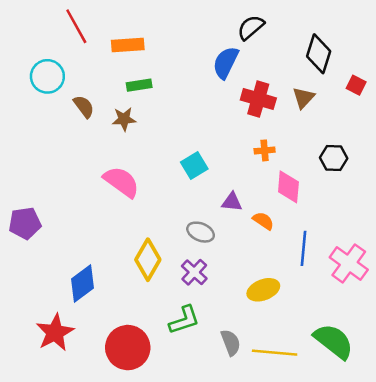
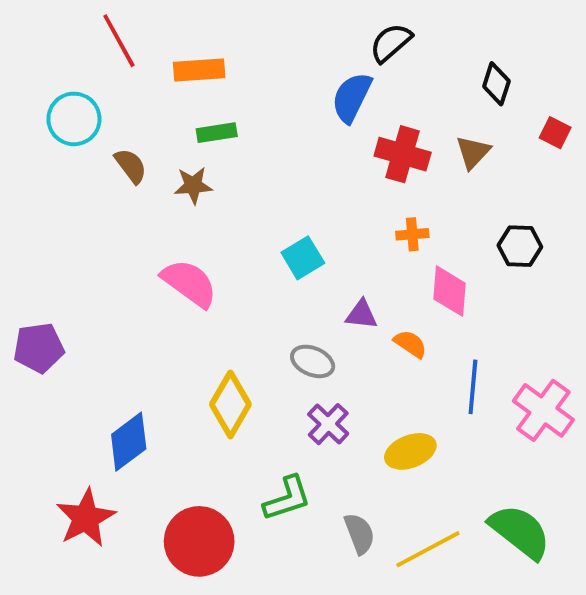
black diamond: (319, 54) -> (496, 84), size x0.7
purple cross: (194, 272) -> (328, 424), moved
yellow line: (275, 353) -> (428, 549), turned -33

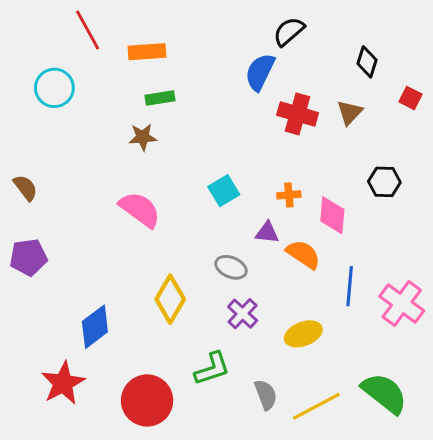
brown semicircle: (131, 166) -> (25, 188), moved
orange cross: (412, 234) -> (289, 195), moved
orange semicircle: (410, 344) -> (303, 254), size x1.4

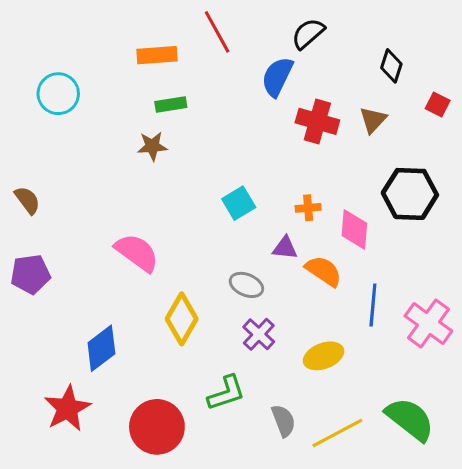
red line: (88, 30) -> (217, 32), moved
black hexagon: (384, 182) -> (410, 194), size x1.6
pink semicircle: (140, 209) -> (137, 253), moved

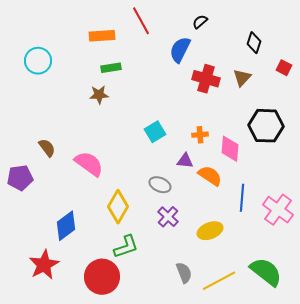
black semicircle: (308, 34) -> (200, 22), size x0.7
brown semicircle: (27, 200) -> (47, 148), moved
green L-shape: (226, 393) -> (126, 247), moved

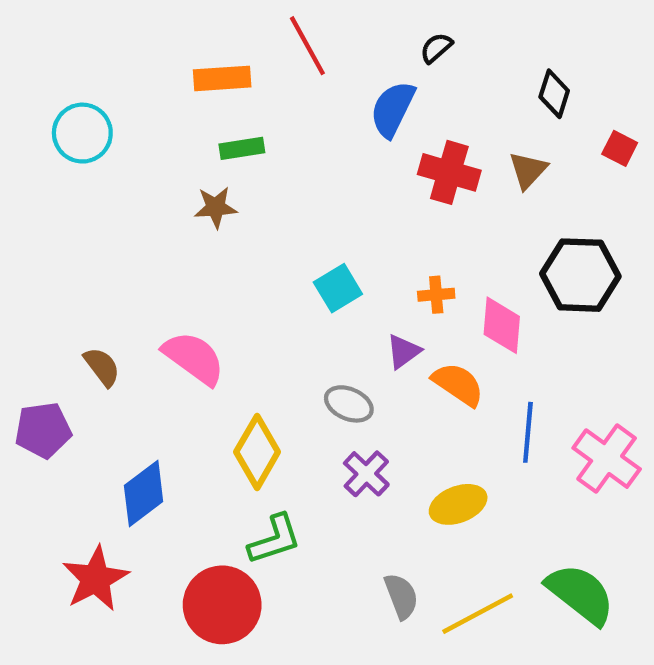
brown semicircle: (47, 148) -> (102, 367), moved
purple triangle: (185, 161) -> (403, 352), turned -42
purple pentagon: (20, 178) -> (43, 430), moved

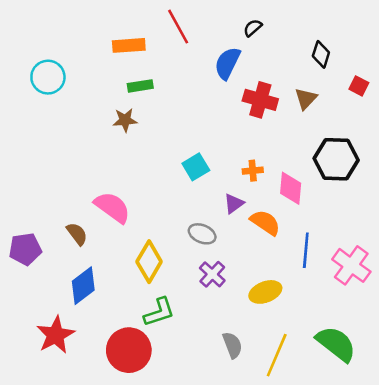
brown semicircle: (102, 367) -> (77, 234), moved
yellow line: (478, 614) -> (277, 355), turned -39

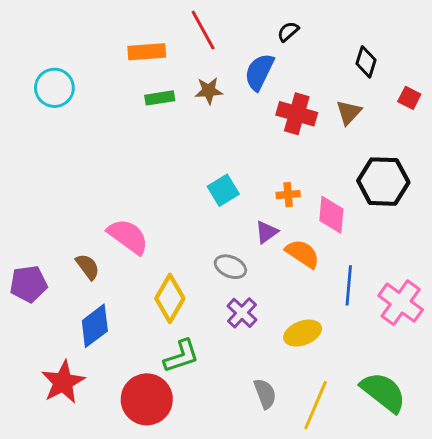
brown star: (125, 120) -> (209, 91), moved

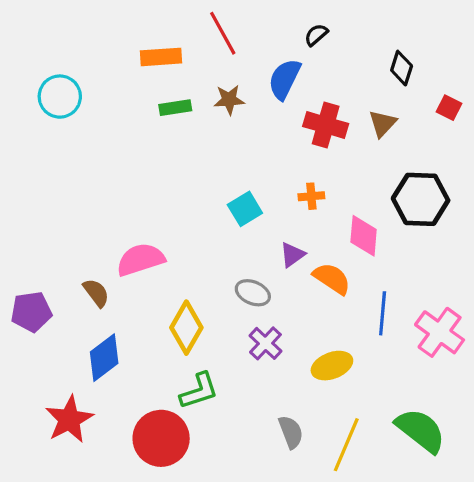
orange cross: (288, 195) -> (311, 196), moved
pink semicircle: (128, 236) -> (140, 260), turned -54

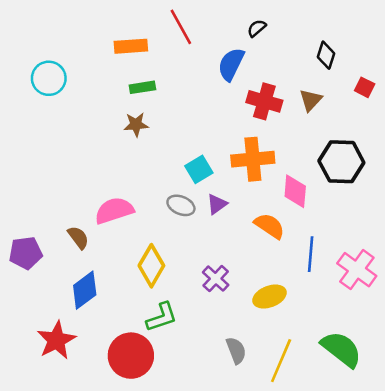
brown star: (229, 100) -> (136, 125), moved
orange cross: (311, 196) -> (253, 159), size x2.0
purple triangle: (292, 255) -> (217, 204), moved
gray ellipse: (253, 293) -> (181, 205), moved

